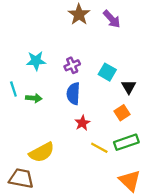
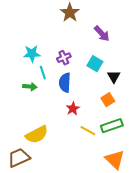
purple arrow: (112, 19) -> (102, 34), moved
cyan line: (13, 89) -> (43, 73), moved
brown trapezoid: (21, 178) -> (19, 158), turned -35

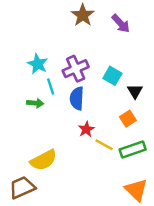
purple arrow: (102, 34) -> (121, 24), moved
cyan star: (32, 54) -> (38, 64), turned 30
purple cross: (64, 58) -> (76, 69), size x1.5
yellow line: (88, 131) -> (104, 145), moved

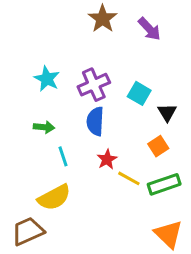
cyan line: (51, 86) -> (63, 156), moved

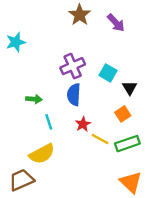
cyan star: (47, 79) -> (16, 42), moved, turned 30

